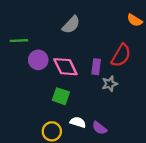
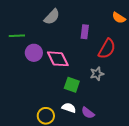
gray semicircle: (71, 25) -> (52, 17), moved
purple rectangle: (96, 67) -> (85, 32), moved
green square: (61, 96) -> (72, 85), moved

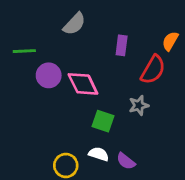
orange semicircle: (119, 18) -> (170, 41), moved, turned 88

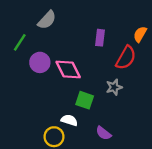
gray semicircle: (74, 24) -> (47, 20), moved
green line: (24, 51) -> (20, 42), turned -54
white semicircle: (99, 154) -> (69, 120), moved

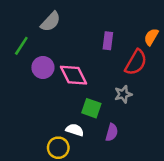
purple semicircle: (103, 133) -> (112, 132), moved, turned -112

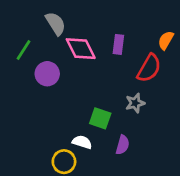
gray semicircle: (51, 22) -> (56, 24), turned -75
pink diamond: (74, 75) -> (81, 49), moved

